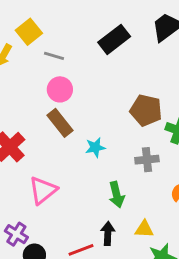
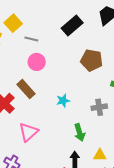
brown pentagon: (146, 110) -> (92, 60), moved
brown rectangle: (60, 123) -> (26, 89), moved

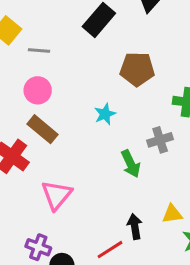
pink circle: (37, 62) -> (38, 90), moved
cyan star: (63, 101) -> (105, 114), moved
green arrow: (79, 132) -> (131, 164), moved

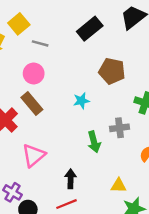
black arrow: (135, 226) -> (71, 179), moved

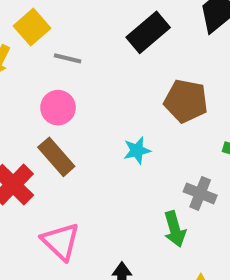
gray cross: (119, 128) -> (200, 193), turned 30
green arrow: (94, 142) -> (175, 229), moved
pink triangle: (34, 155) -> (61, 241), turned -35

